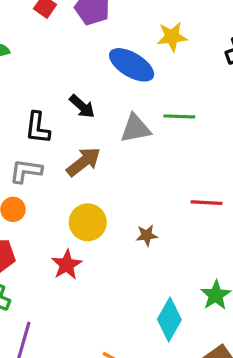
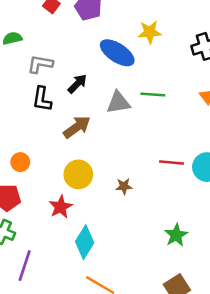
black arrow: (82, 106) -> (77, 84), turned -90
gray L-shape: (26, 171) -> (40, 64), moved
cyan diamond: (169, 320) -> (85, 242), moved

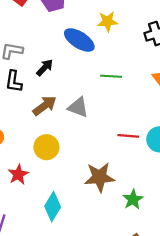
gray triangle: (118, 103) -> (78, 107), moved, turned 30
brown star: (124, 186) -> (100, 177), moved, size x2.0
red star: (61, 207) -> (18, 174), moved

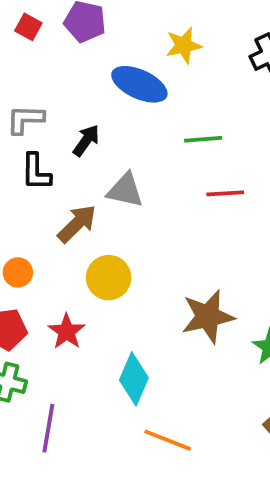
brown arrow: (45, 106) -> (77, 224), moved
gray triangle: (78, 107) -> (125, 190), moved
red line: (128, 136) -> (225, 193), moved

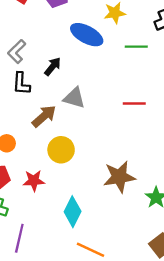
gray L-shape: (25, 119) -> (17, 52), turned -50
green line: (203, 139) -> (136, 47), moved
red star: (67, 332) -> (34, 181), turned 30

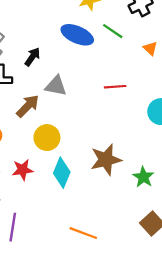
blue ellipse: (87, 35) -> (77, 35), moved
green line: (136, 47) -> (113, 31), turned 40
cyan diamond: (73, 212) -> (62, 173), moved

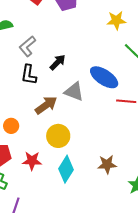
blue ellipse: (77, 35) -> (104, 77), moved
brown star: (106, 160) -> (107, 164), size x0.7

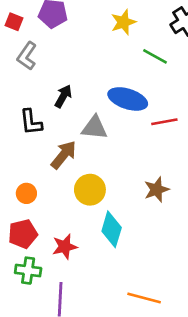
gray L-shape: (27, 46) -> (27, 56), moved
red star: (32, 161) -> (65, 247), moved
brown star: (107, 164) -> (157, 190), moved

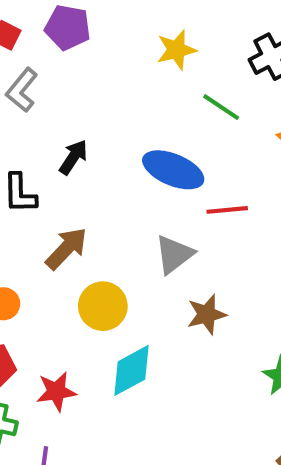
gray triangle: (94, 128) -> (174, 254), moved, turned -48
cyan diamond: (112, 229) -> (131, 370), turned 40

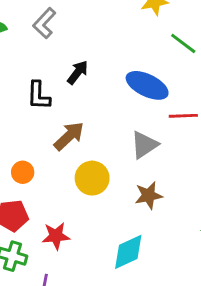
brown star: (207, 314) -> (149, 195), moved
cyan diamond: (131, 370) -> (128, 252), moved

